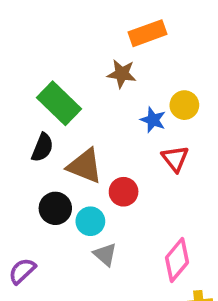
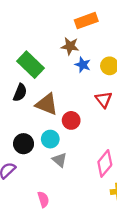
blue star: (153, 120) -> (83, 65), moved
black circle: (55, 208) -> (24, 144), moved

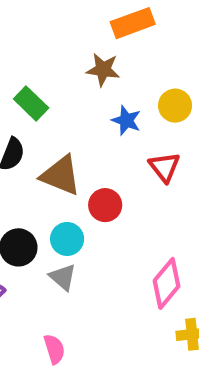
green rectangle: (30, 65) -> (31, 103), size x0.7
blue star: (83, 65) -> (126, 120), moved
gray triangle: (60, 160) -> (63, 277), moved

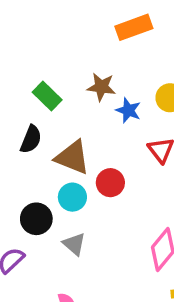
brown star: (103, 70) -> (101, 87), moved
cyan circle: (67, 239) -> (72, 197), moved

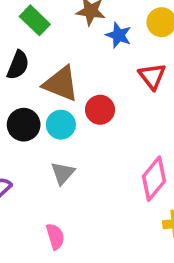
black circle: (36, 219) -> (24, 125), moved
gray triangle: (74, 244) -> (63, 173), turned 30

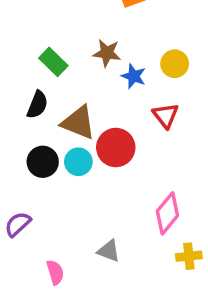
red circle: (100, 110) -> (116, 147), size x1.4
gray triangle: (63, 173) -> (109, 251), moved, turned -50
pink semicircle: (55, 236) -> (55, 272), moved

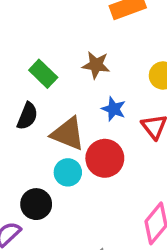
blue star: (134, 76) -> (114, 109), moved
black circle: (43, 162) -> (36, 204), moved

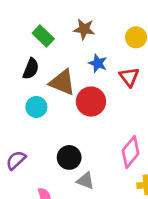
cyan circle: (68, 172) -> (36, 107), moved
black circle: (36, 204) -> (69, 157), moved

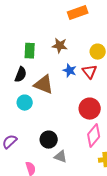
green rectangle: (43, 36) -> (30, 51), turned 49
red triangle: (129, 77) -> (90, 72), moved
red circle: (91, 102) -> (90, 109), moved

